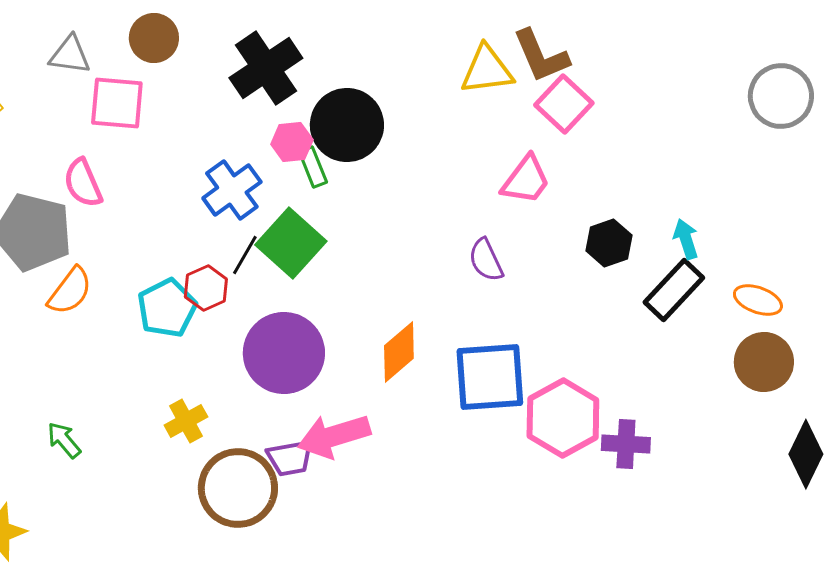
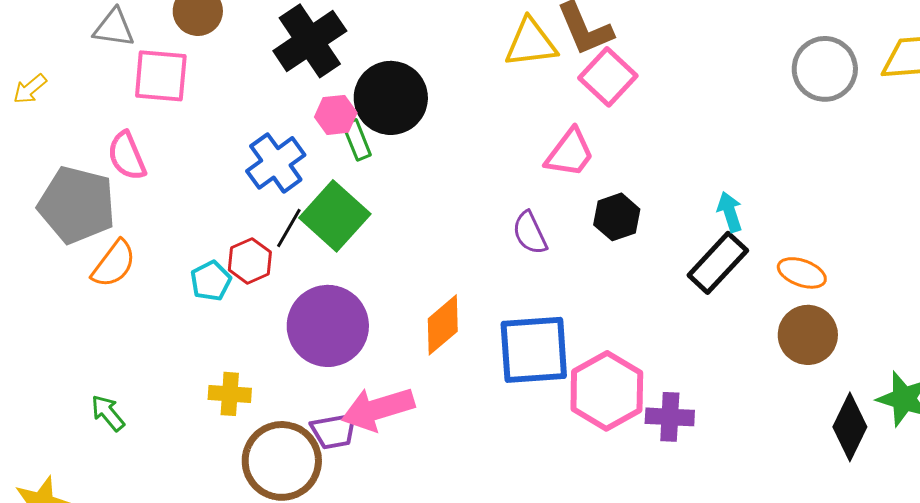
black hexagon: (609, 243) -> (617, 217), moved
cyan pentagon: (167, 308) -> (211, 281), size x0.7
yellow cross: (186, 421) -> (230, 394), turned 33

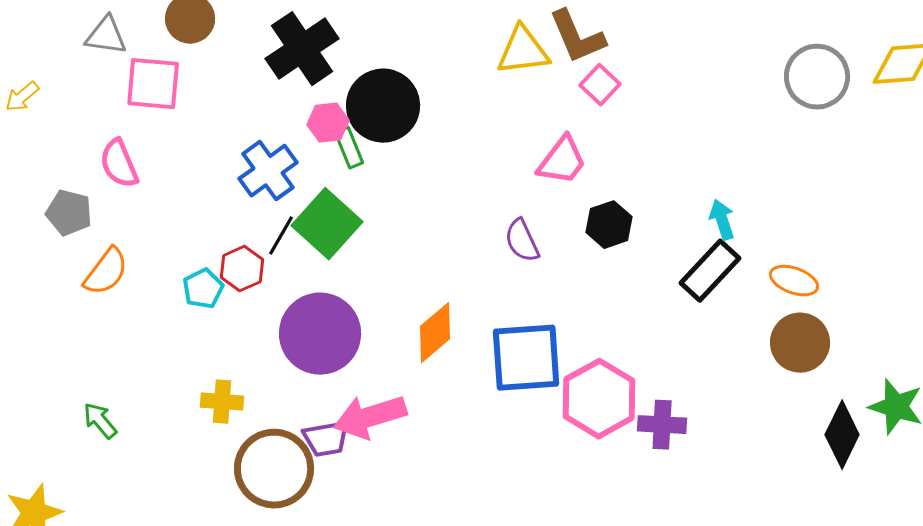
pink square: (608, 77) -> (600, 85), size x0.7
gray pentagon: (77, 205) -> (69, 213), size x0.6

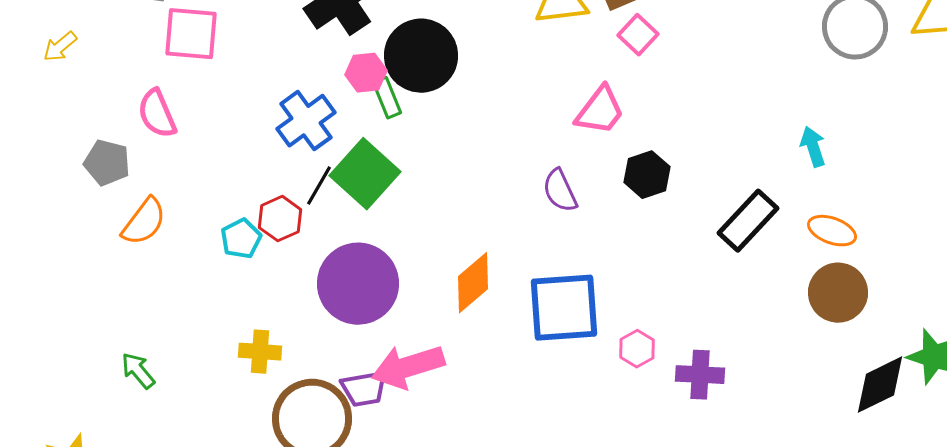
cyan arrow: (722, 220) -> (813, 147), moved
pink hexagon: (599, 399) -> (637, 349), size x0.5
black diamond: (842, 435) -> (880, 385), turned 38

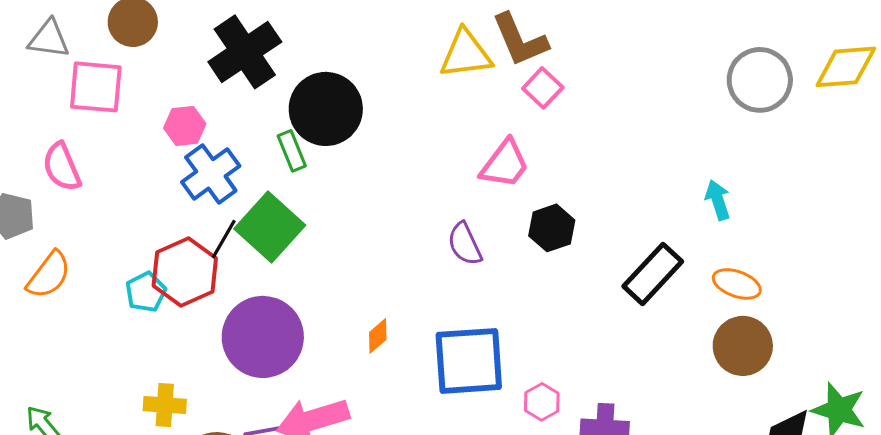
pink hexagon: (366, 73) -> (185, 126), moved
red hexagon: (280, 219) -> (185, 272), size x1.5
orange diamond: (473, 283) -> (378, 336), size x0.6

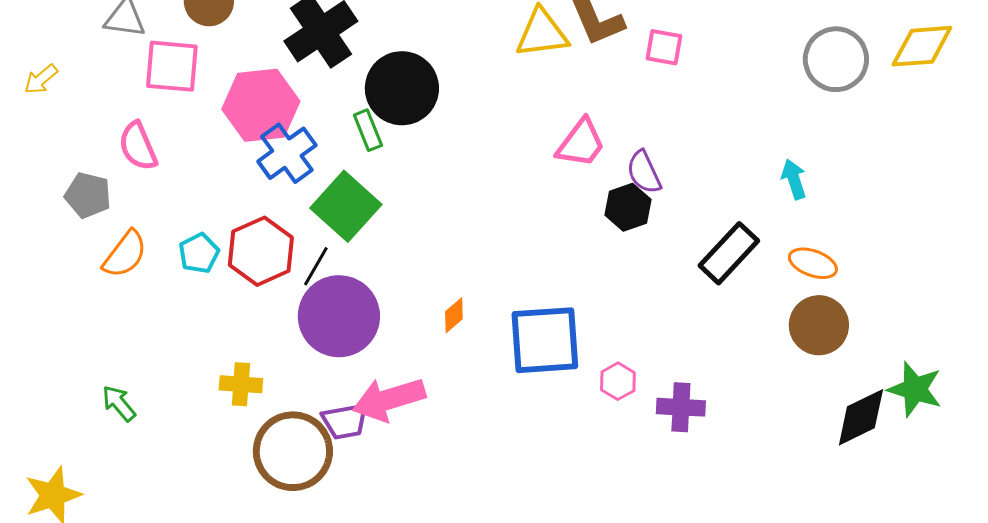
pink square: (543, 88) -> (664, 47), moved, turned -33
pink hexagon: (185, 126) -> (261, 105), size x1.8
black line: (224, 239) -> (316, 266), moved
purple semicircle: (465, 244) -> (644, 172), moved
cyan pentagon: (146, 292) -> (199, 253), moved

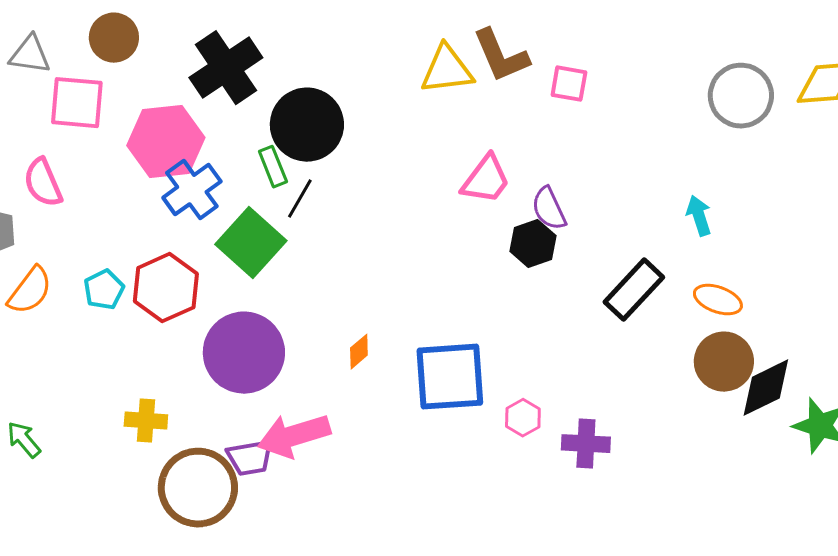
black line: (316, 266) -> (300, 199), moved
black diamond: (861, 417) -> (766, 388), moved

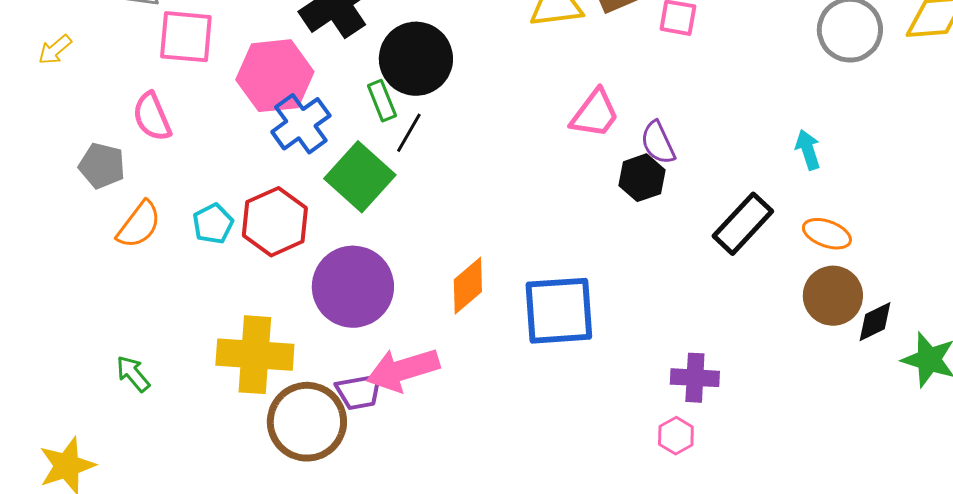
orange diamond: (359, 352) -> (468, 286), size x1.6
black diamond: (766, 388) -> (875, 322), size x0.7
pink hexagon: (523, 418) -> (676, 436), moved
yellow cross: (146, 421) -> (255, 355), size x1.8

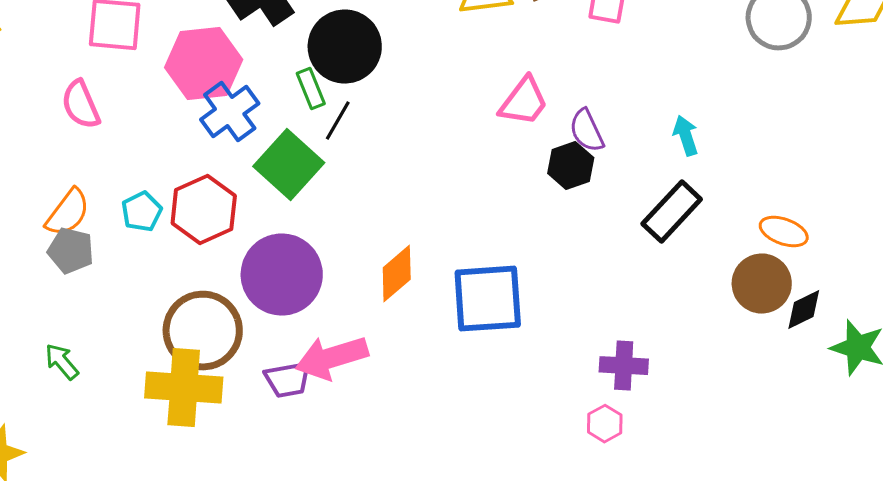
cyan arrow: (808, 150) -> (686, 136), moved
gray pentagon: (102, 166) -> (71, 251), moved
orange ellipse: (827, 234) -> (784, 232), moved
yellow cross: (255, 355) -> (184, 388), moved
brown circle: (307, 422) -> (203, 331), moved

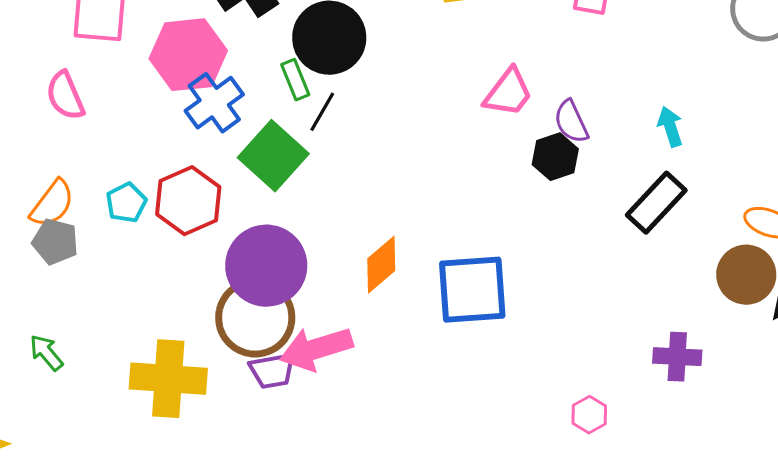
brown circle: (203, 331) -> (255, 318), moved
purple cross: (624, 366) -> (677, 357), moved

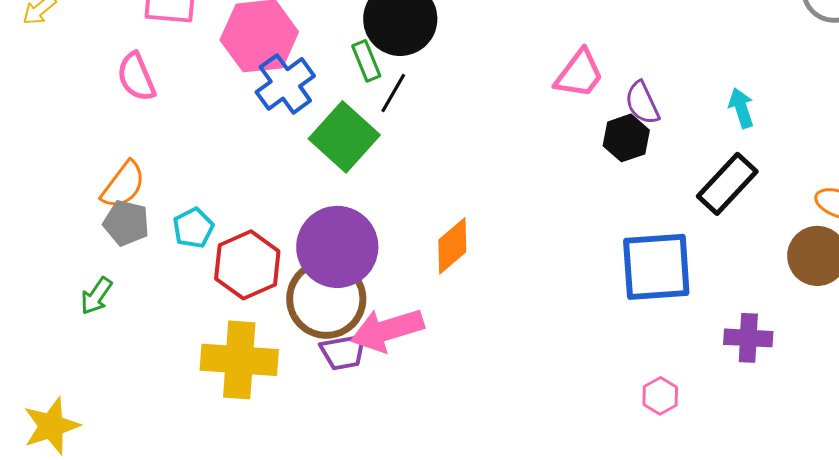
red hexagon: (188, 201) -> (247, 265), moved
cyan pentagon: (126, 203) -> (193, 228), moved
blue square: (472, 290) -> (656, 267), moved
green arrow: (46, 353) -> (96, 296), moved, turned -105

